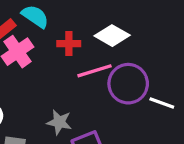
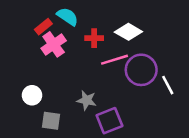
white line: (162, 103) -> (168, 85), turned 42

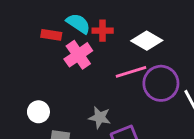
red rectangle: (43, 27) -> (51, 35), turned 48
red cross: (94, 38) -> (103, 31), moved
pink cross: (54, 44) -> (78, 55), moved

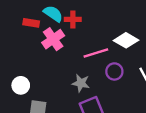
white diamond: (147, 41) -> (126, 40), moved
purple circle: (161, 83) -> (114, 71), moved, size x0.6
gray star: (100, 117) -> (81, 83), moved

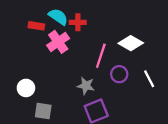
pink line: (96, 53) -> (101, 56), turned -55

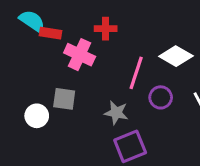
cyan semicircle: (58, 17) -> (32, 21), moved
pink cross: (58, 42) -> (80, 55), turned -30
gray square: (43, 111) -> (64, 99), moved

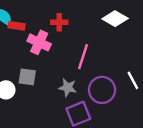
white diamond: (176, 56) -> (115, 19), moved
purple circle: (161, 97) -> (102, 90), moved, size x1.5

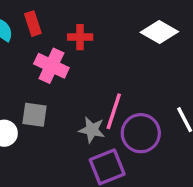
red rectangle: (17, 26) -> (33, 24), moved, turned 63
pink line: (83, 57) -> (114, 111), moved

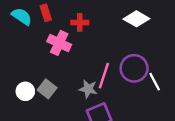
gray square: (35, 115) -> (47, 89), moved, turned 30
purple circle: (141, 133) -> (134, 68), moved

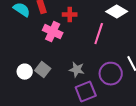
purple circle: (134, 68) -> (111, 74), moved
pink line: (104, 76) -> (99, 34), moved

